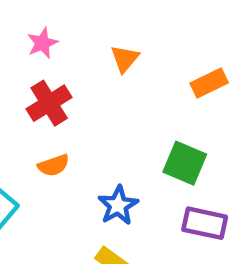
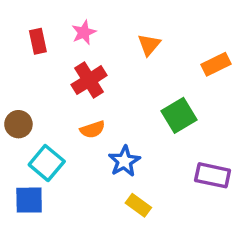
green square: (185, 163) -> (179, 115), moved, turned 36
blue star: (118, 205) -> (124, 161), moved

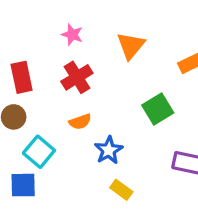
pink star: (84, 32) -> (72, 35), turned -30
red rectangle: (38, 41) -> (22, 77), moved, size x1.4
orange triangle: (149, 45) -> (131, 46), size x1.4

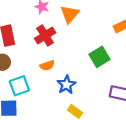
orange triangle: (131, 46) -> (70, 14), moved
cyan square: (39, 152) -> (19, 86), turned 30

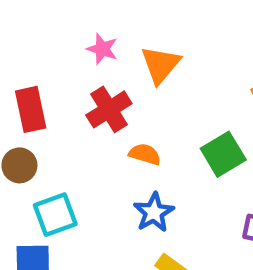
orange semicircle: (47, 65) -> (145, 154), moved, turned -144

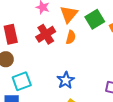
orange semicircle: (145, 154) -> (71, 37), moved, turned 88
green square: (223, 154) -> (95, 19), moved

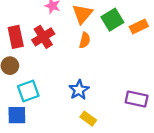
red cross: (46, 34) -> (43, 37), moved

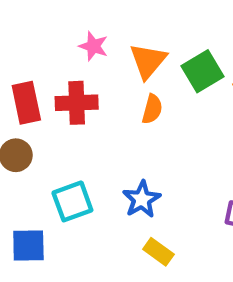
red cross: (43, 37) -> (77, 103), turned 30
cyan square: (28, 91) -> (72, 201), moved

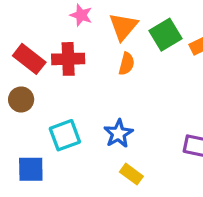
red rectangle: (26, 103) -> (29, 59), turned -40

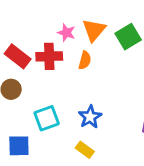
pink star: (81, 15) -> (66, 33), moved
orange semicircle: (127, 64) -> (85, 60), moved
yellow rectangle: (131, 174) -> (85, 150), moved

